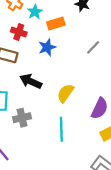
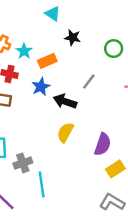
black arrow: (31, 81) -> (65, 101), moved
cyan line: (61, 129) -> (42, 184), moved

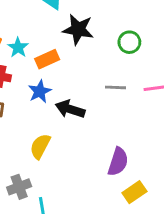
black star: (73, 38) -> (78, 29), size x1.5
gray line: (89, 81) -> (115, 87), moved, turned 56
yellow semicircle: (65, 132) -> (40, 146), moved

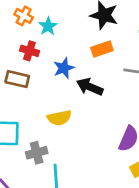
orange rectangle: (47, 59) -> (102, 49), moved
yellow semicircle: (40, 146) -> (59, 118), turned -135

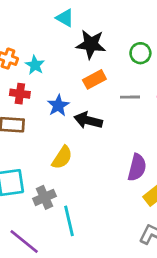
yellow semicircle: (59, 118) -> (62, 158), turned -35

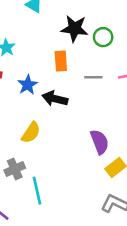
black star: (91, 44) -> (75, 28), moved
orange rectangle: (94, 79) -> (61, 61), turned -66
purple semicircle: (137, 167) -> (100, 142), turned -35

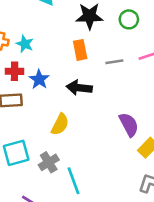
green circle: (103, 37) -> (129, 19), moved
blue star: (28, 85) -> (39, 79), moved

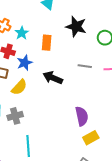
orange rectangle: (80, 50) -> (47, 43), moved
yellow semicircle: (60, 124) -> (19, 87), moved
gray cross: (49, 162) -> (15, 116), moved

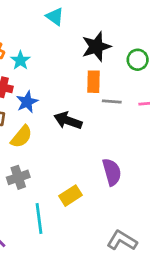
black star: (76, 27) -> (96, 47), turned -30
orange rectangle: (47, 43) -> (94, 82), moved
yellow rectangle: (91, 138) -> (70, 196), moved

